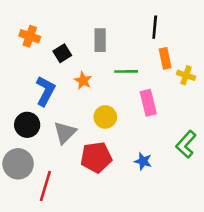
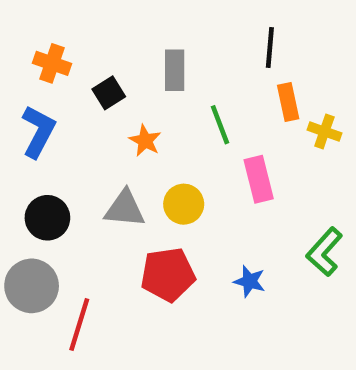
green line: (126, 71) -> (220, 125), turned 70
blue L-shape: (45, 91) -> (38, 131), moved
gray triangle: (65, 133) -> (125, 209), moved, turned 50

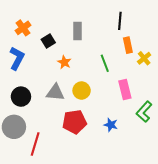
orange cross: (52, 63) -> (23, 28), turned 35
green line: (220, 125) -> (105, 63), moved
yellow cross: (324, 131) -> (144, 58), turned 32
pink rectangle: (259, 179) -> (125, 89), moved

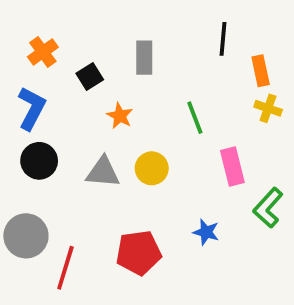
orange rectangle: (128, 45) -> (261, 71), moved
yellow cross: (144, 58) -> (268, 108), turned -32
black circle: (21, 97) -> (39, 161), moved
red pentagon: (74, 122) -> (139, 253), moved

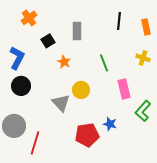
orange cross: (43, 52) -> (29, 18), moved
orange rectangle: (261, 71) -> (146, 27), moved
gray triangle: (103, 172) -> (61, 103), moved, turned 42
red pentagon: (139, 253) -> (87, 135), moved

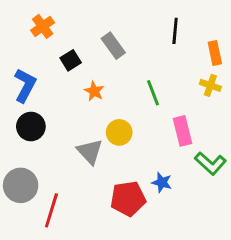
orange rectangle: (146, 27) -> (215, 53), moved
gray rectangle: (77, 31) -> (113, 46), turned -36
green L-shape: (143, 111) -> (210, 163), turned -90

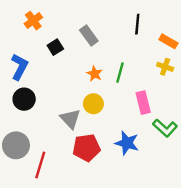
orange rectangle: (215, 53) -> (168, 41), turned -48
orange star: (94, 91) -> (95, 74), moved
green line: (153, 93) -> (120, 73), turned 36
blue star: (162, 182) -> (127, 143), size x1.5
red pentagon: (128, 199) -> (86, 148), moved

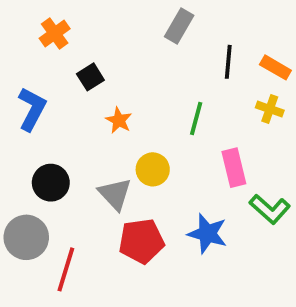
black line: (137, 24) -> (228, 62), moved
gray rectangle: (89, 36) -> (179, 26), moved, turned 66
orange star: (95, 74) -> (119, 120), moved
black circle: (24, 99) -> (51, 183), moved

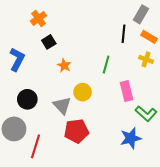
gray rectangle: (179, 26) -> (141, 14), moved
orange cross: (55, 34) -> (39, 18), moved
blue star: (207, 234) -> (131, 138), moved, turned -30

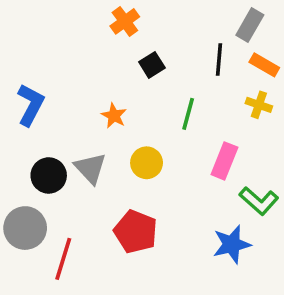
orange cross: (39, 18) -> (125, 21), moved
black square: (49, 42) -> (152, 65), moved
pink rectangle: (127, 91) -> (224, 161), turned 36
gray triangle: (62, 105) -> (90, 168), moved
red pentagon: (76, 131) -> (136, 232), turned 30

